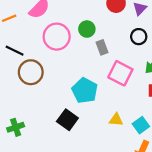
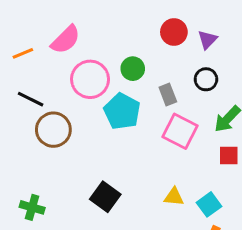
gray rectangle: (102, 47) -> (168, 95), moved
cyan pentagon: (85, 91) -> (122, 111), moved
green cross: (16, 127) -> (32, 207), turned 35

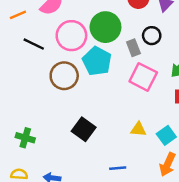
green circle: (133, 69) -> (105, 27), size x1.6
black circle: (206, 79) -> (152, 36), moved
black line: (31, 99) -> (34, 44), moved
brown circle: (53, 130) -> (64, 76), moved

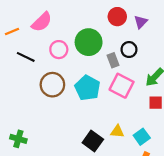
pink circle: (71, 36) -> (59, 50), size x0.7
cyan pentagon: (97, 61) -> (87, 88), moved
black square: (84, 129) -> (93, 141), moved

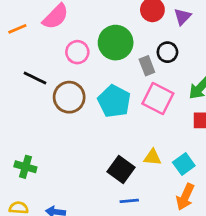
black line: (26, 57) -> (35, 78), moved

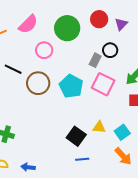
green circle: (116, 43) -> (67, 28), moved
gray rectangle: (147, 66) -> (95, 60), turned 48
orange arrow: (185, 197) -> (123, 156), turned -66

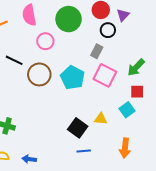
pink semicircle: (28, 24) -> (29, 15), turned 125
black circle: (110, 50) -> (108, 30), moved
cyan square: (122, 132) -> (127, 110), moved
orange arrow: (123, 156) -> (125, 148), turned 48

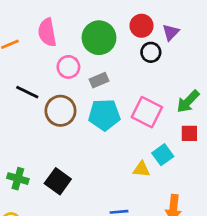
gray rectangle: (97, 51) -> (99, 80), moved, turned 40
cyan pentagon: (73, 77) -> (104, 115), turned -30
cyan square: (127, 110) -> (163, 155), moved
black square: (78, 128) -> (58, 181), moved

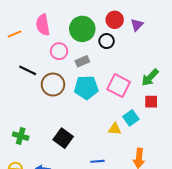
black circle: (151, 52) -> (107, 41), moved
black square: (58, 181) -> (63, 138), moved

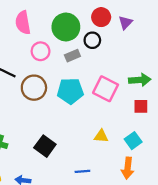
gray rectangle: (82, 61) -> (72, 56), moved
green arrow: (150, 77) -> (140, 80), turned -138
cyan square: (131, 118) -> (133, 141), moved

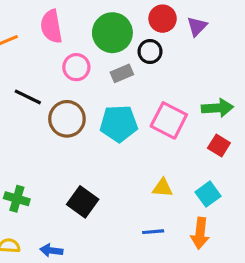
red square: (141, 106) -> (219, 145), turned 32
blue line: (82, 171) -> (153, 232), moved

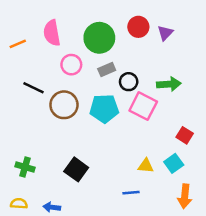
black circle: (150, 51) -> (129, 82), moved
green arrow: (217, 108) -> (169, 84), moved
red square: (219, 145) -> (185, 135), moved
yellow triangle: (163, 188) -> (146, 166), moved
orange arrow: (200, 233) -> (185, 196), moved

